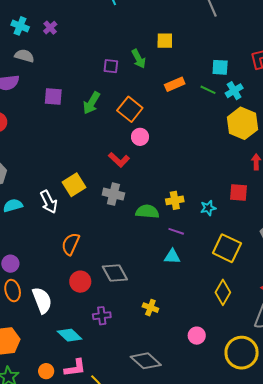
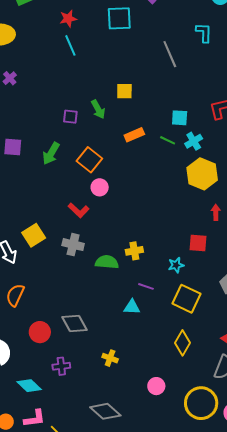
cyan star: (208, 208) -> (176, 265), moved
purple line: (176, 231) -> (146, 286), moved
orange semicircle: (71, 244) -> (15, 295), moved

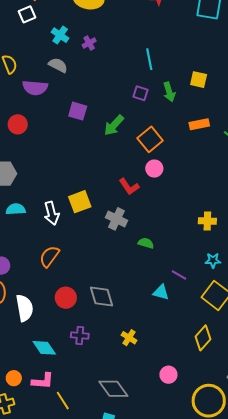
cyan line: (70, 45) -> (149, 59), moved
yellow cross: (134, 251) -> (207, 221), moved
green semicircle: (107, 262) -> (146, 243), size x0.7

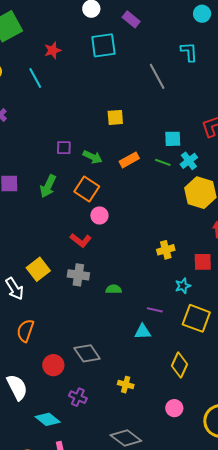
cyan line: (149, 59) -> (35, 78), moved
green arrow: (169, 92) -> (92, 157), moved, turned -30
purple cross: (80, 335) -> (78, 397), turned 36
yellow diamond: (203, 338) -> (180, 365), moved

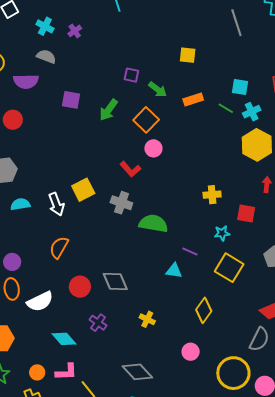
green semicircle: (114, 289) -> (153, 223), size x1.8
white semicircle: (17, 387) -> (40, 301), turned 80

